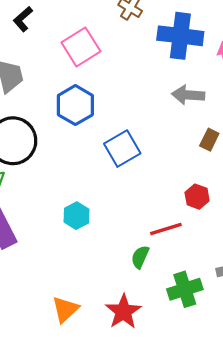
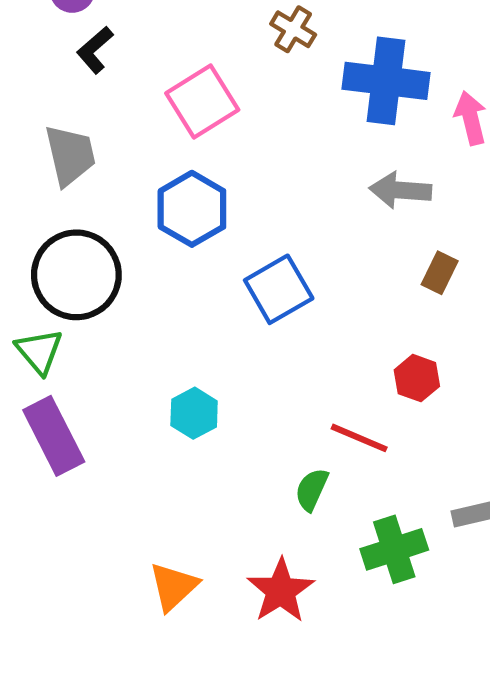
red line: (166, 229) -> (359, 438), turned 40

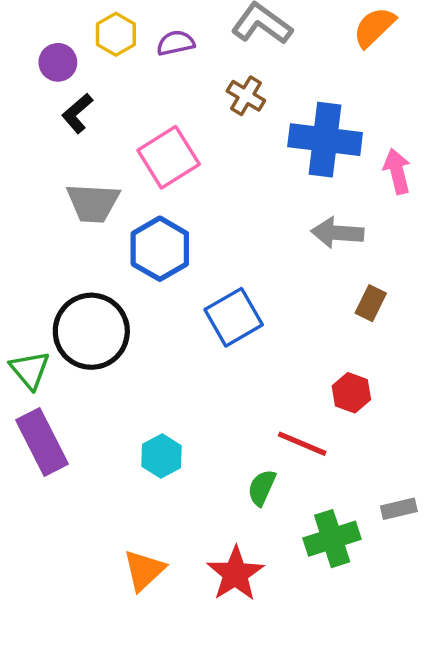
gray trapezoid: (70, 155) -> (93, 203), moved, turned 106
black circle: (76, 275) -> (91, 331), moved
cyan hexagon: (194, 413) -> (162, 456), moved

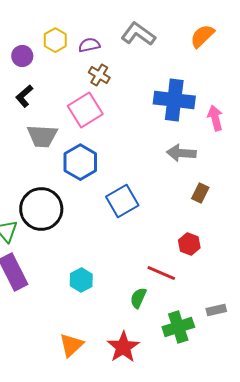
brown cross: (246, 96) -> (99, 75), moved
black L-shape: (77, 113) -> (24, 96), moved

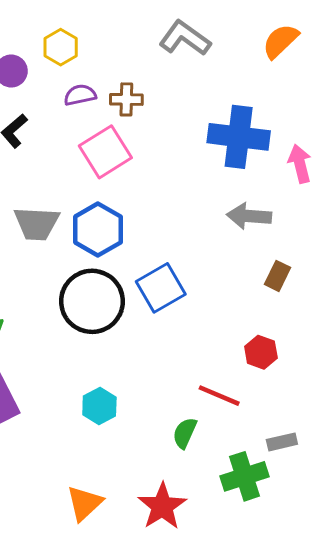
purple semicircle: (89, 45) -> (80, 95), moved
brown cross: (99, 75) -> (126, 99), turned -30
gray trapezoid: (42, 136) -> (37, 224), moved
black circle: (41, 209) -> (92, 301), moved
gray rectangle: (216, 310) -> (282, 442), moved

